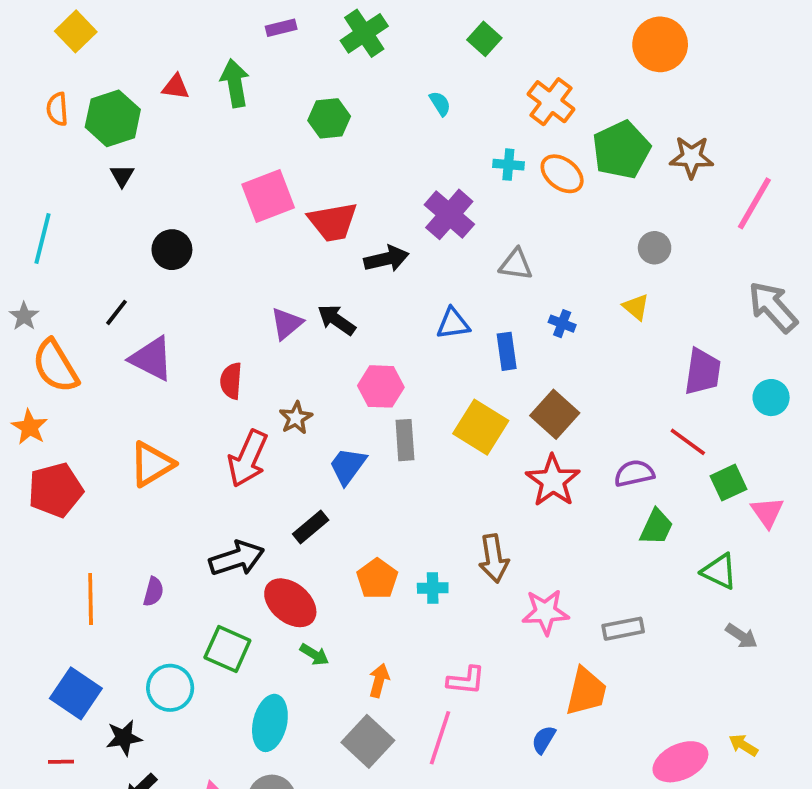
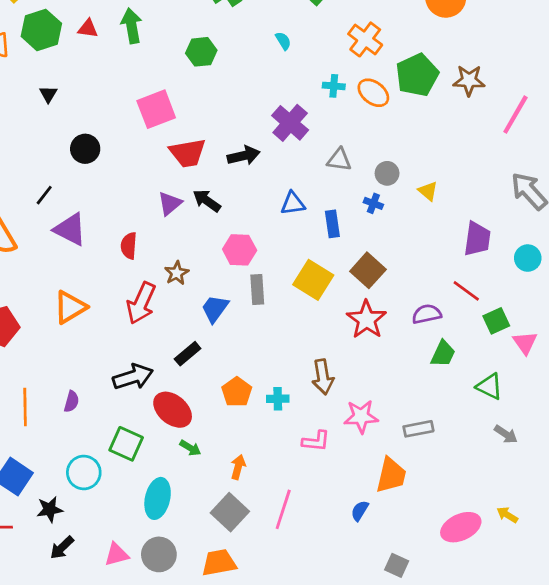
green hexagon: (113, 118) -> (41, 30), moved
red trapezoid: (333, 222) -> (188, 153), moved
gray circle: (655, 248) -> (387, 173), moved
pink L-shape: (466, 680) -> (316, 441), moved

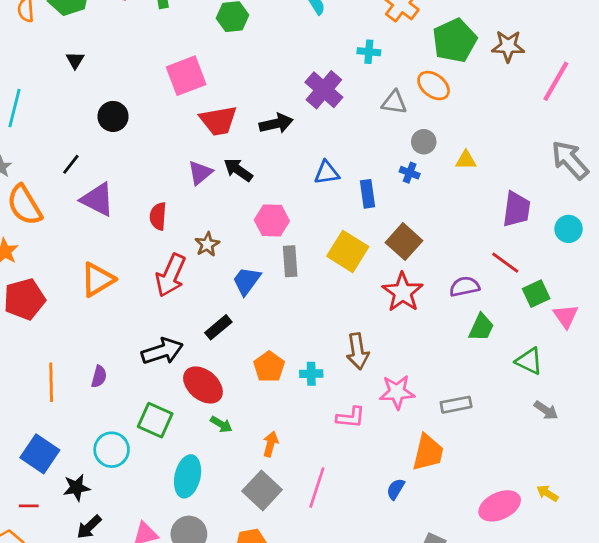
orange ellipse: (373, 93) -> (434, 86), moved
gray triangle: (339, 160) -> (394, 102), moved
yellow triangle: (428, 191) -> (466, 160), turned -40

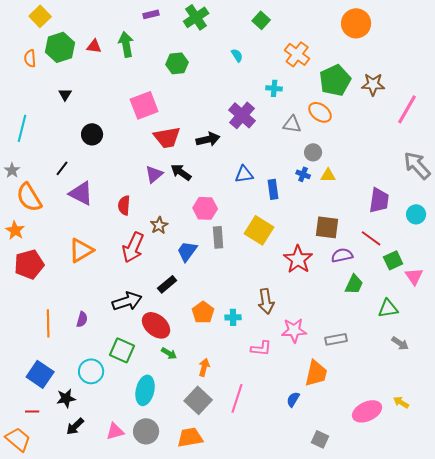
yellow triangle: (466, 160) -> (328, 175), moved
brown square: (404, 242) -> (327, 227), moved, turned -35
green triangle: (529, 361) -> (388, 308), turned -35

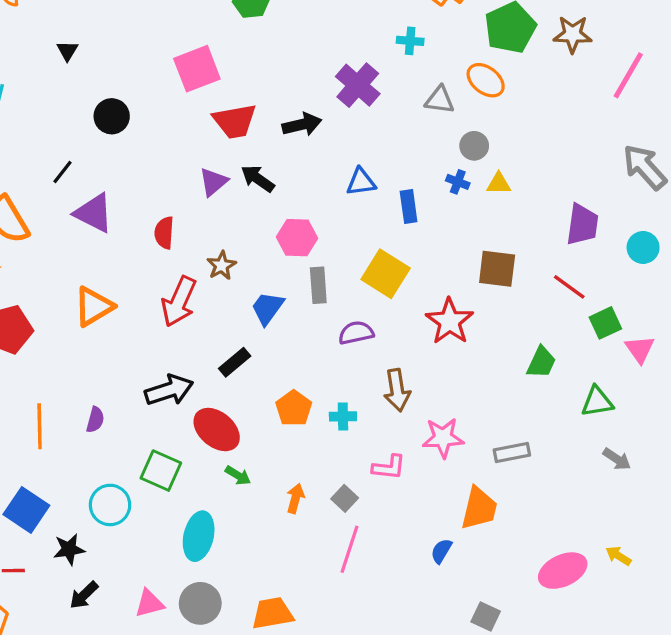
purple semicircle: (342, 255) -> (356, 333), moved
gray square: (198, 400) -> (345, 498), moved, size x0.6

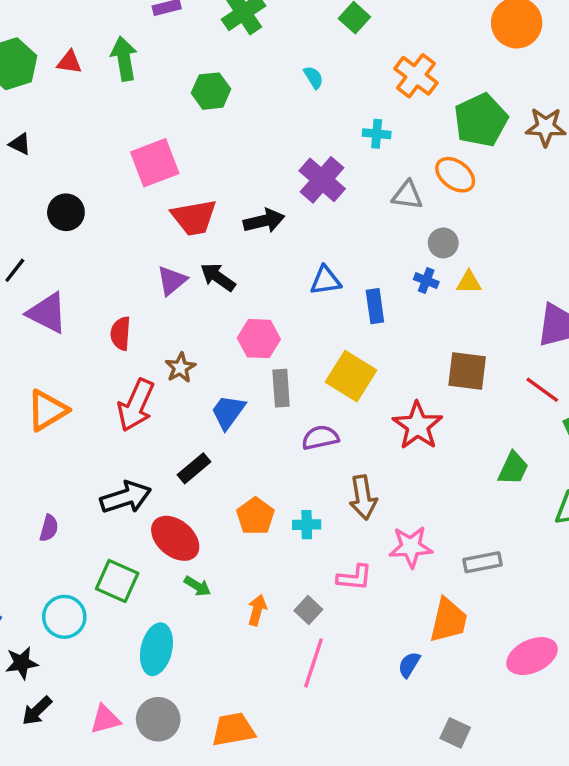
black triangle: (67, 51) -> (20, 144), turned -35
pink ellipse: (563, 571) -> (532, 656), moved

